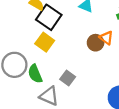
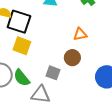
orange triangle: (106, 38) -> (80, 34), moved, turned -32
brown circle: (96, 43) -> (72, 58), moved

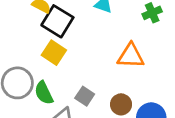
orange triangle: (80, 34) -> (131, 56), size x1.5
brown circle: (72, 58) -> (121, 104), moved

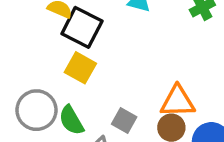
orange triangle: (131, 56) -> (178, 101), moved

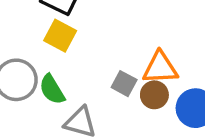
gray square: (124, 121) -> (124, 84), moved

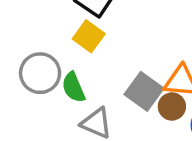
gray square: (124, 84) -> (144, 91), size x1.5

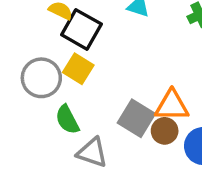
gray circle: (40, 73) -> (41, 78), moved

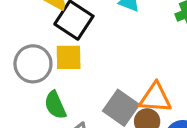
yellow square: (78, 69) -> (69, 57), turned -36

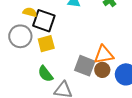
gray circle: (33, 64) -> (20, 36), moved

